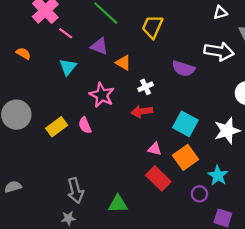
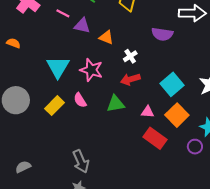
pink line: (66, 33) -> (63, 13), moved
cyan triangle: (68, 67) -> (58, 67), moved, size x1.4
cyan square: (185, 124) -> (172, 84), turned 30
green triangle: (118, 204) -> (116, 104), moved

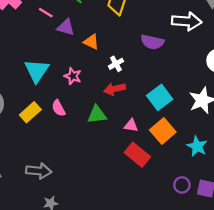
pink star: (91, 70) -> (73, 76), size x0.7
purple circle: (195, 147) -> (182, 185), moved
gray arrow: (81, 161) -> (39, 171), moved, turned -65

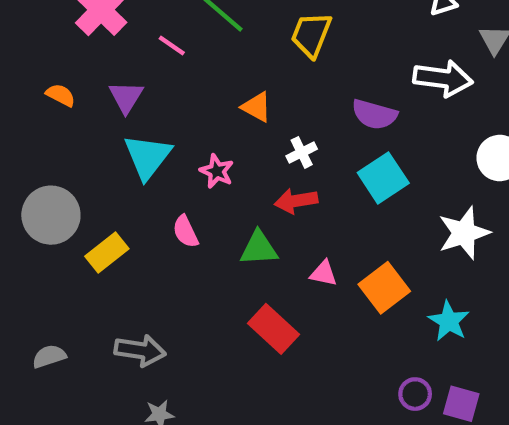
purple triangle: (66, 27) -> (126, 97), moved, turned 42
cyan square: (160, 97) -> (383, 178), moved
yellow rectangle: (30, 112) -> (107, 253), moved
red rectangle: (137, 155) -> (273, 329), moved

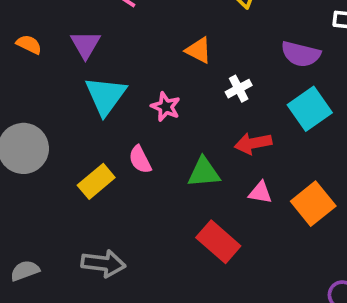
red arrow: (296, 201) -> (253, 143), moved
yellow rectangle: (107, 253) -> (96, 181), moved

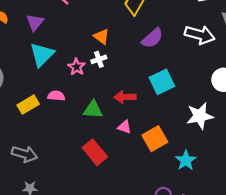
purple semicircle: (301, 54) -> (152, 38), moved, turned -65
white cross: (239, 89) -> (99, 59), moved
pink semicircle: (140, 160) -> (56, 96), turned 112

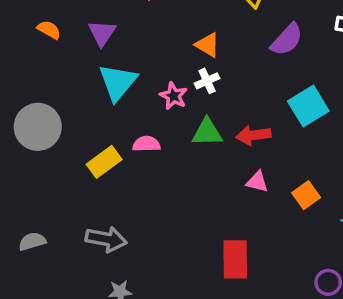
green triangle: (93, 110) -> (207, 132), moved
orange square: (155, 139) -> (306, 195), size x0.7
red rectangle: (95, 152) -> (235, 259), moved, turned 45

